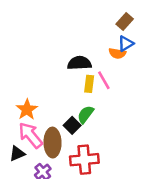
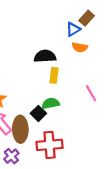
blue triangle: (126, 44) -> (73, 29), moved
pink line: (104, 80) -> (91, 93), moved
green semicircle: (86, 114) -> (51, 103), turned 42

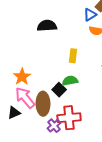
black semicircle: (45, 56) -> (47, 26), moved
purple cross: (11, 156) -> (54, 126), moved

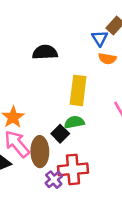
blue triangle: (90, 15) -> (100, 38), turned -32
yellow rectangle: (73, 56) -> (78, 90), size x1.6

